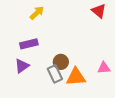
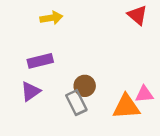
yellow arrow: (37, 13) -> (51, 18), turned 35
orange triangle: (76, 77) -> (126, 107), moved

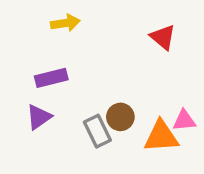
red triangle: (137, 15) -> (163, 37), moved
brown circle: (85, 86) -> (120, 117), moved

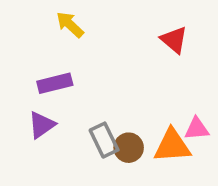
yellow arrow: (65, 23) -> (70, 25), turned -128
brown circle: (120, 117) -> (129, 148), moved

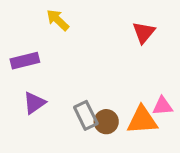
red triangle: (174, 40) -> (144, 32), turned 30
purple rectangle: (55, 83) -> (25, 61), moved

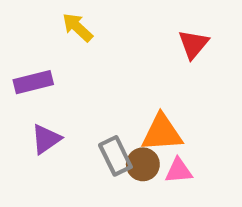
pink triangle: (163, 106) -> (179, 171), moved
orange triangle: (142, 120) -> (162, 133), moved

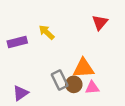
yellow arrow: (77, 27) -> (47, 32), moved
purple triangle: (46, 139) -> (21, 93), moved

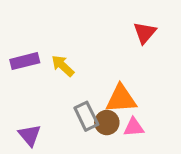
yellow arrow: (47, 32) -> (63, 66), moved
purple triangle: (21, 93) -> (30, 135), turned -35

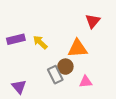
orange triangle: (121, 99) -> (78, 48), moved
brown circle: (107, 123) -> (65, 67), moved

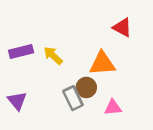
red triangle: (93, 21) -> (122, 28), turned -42
purple triangle: (19, 87) -> (17, 101), moved

